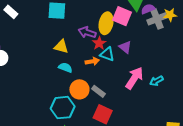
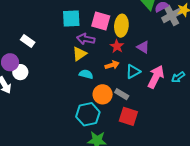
white rectangle: (11, 12) -> (28, 41), moved
pink square: (122, 16) -> (101, 21), moved
purple arrow: (87, 32) -> (86, 39), moved
yellow triangle: (61, 47) -> (80, 54), turned -42
cyan triangle: (107, 54) -> (133, 72), moved, turned -42

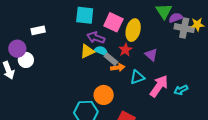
gray cross: (172, 16) -> (184, 28), turned 30
white rectangle: (28, 41) -> (38, 30), turned -56
cyan semicircle: (86, 74) -> (101, 51), moved
gray rectangle: (122, 94) -> (111, 59), moved

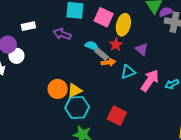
purple arrow: (96, 38) -> (62, 34), moved
yellow triangle: (87, 51) -> (75, 90), moved
orange circle: (104, 95) -> (58, 89), moved

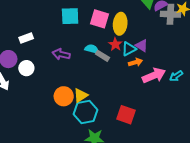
purple arrow: (62, 34) -> (61, 54), moved
white circle: (16, 56) -> (26, 68), moved
orange arrow: (108, 62) -> (135, 62), moved
cyan triangle: (128, 72) -> (129, 49), moved
pink arrow: (150, 81) -> (154, 75), turned 40

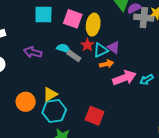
orange circle: (64, 96) -> (26, 102), moved

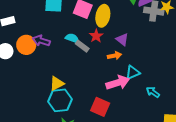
cyan triangle: (101, 50) -> (133, 72), moved
pink arrow: (124, 78) -> (118, 83), moved
cyan arrow: (146, 80) -> (153, 92), moved, turned 64
orange circle: (26, 102) -> (26, 45), moved

